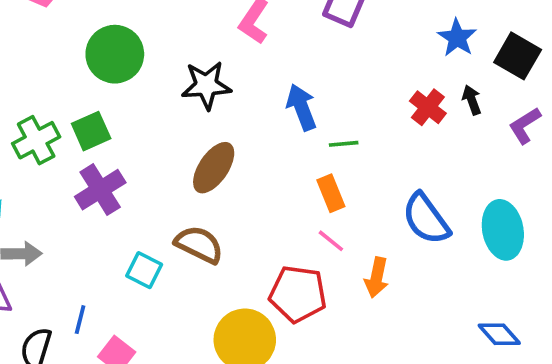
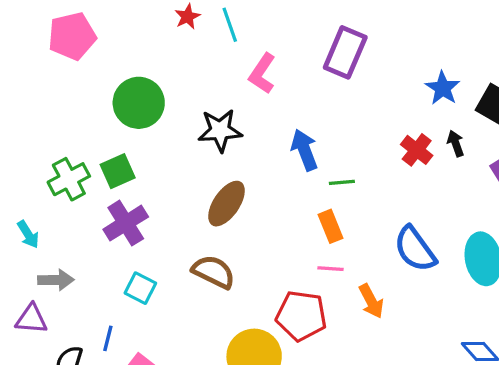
pink line: (331, 241) -> (331, 269), turned -35
cyan square: (144, 270) -> (140, 288), moved
orange arrow: (377, 277) -> (371, 301), turned -40

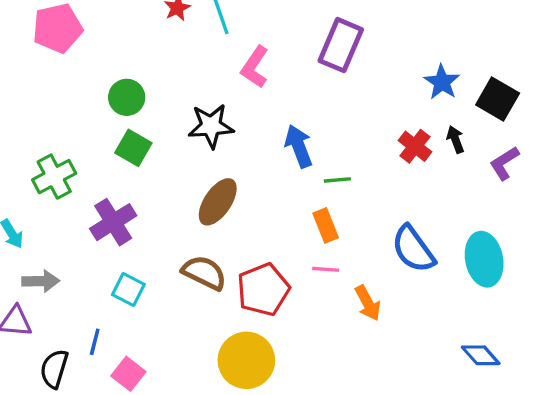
green circle: (139, 103) -> (127, 97), size x0.7
green square: (118, 171) -> (133, 148), moved, turned -36
red pentagon: (301, 316) -> (263, 290), moved, turned -30

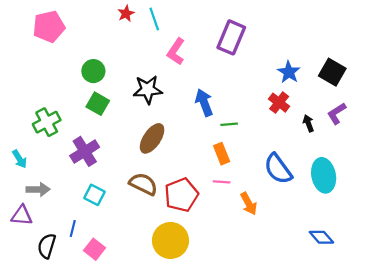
blue star: (442, 82) -> (289, 72), moved
black arrow: (455, 139) -> (308, 123), moved

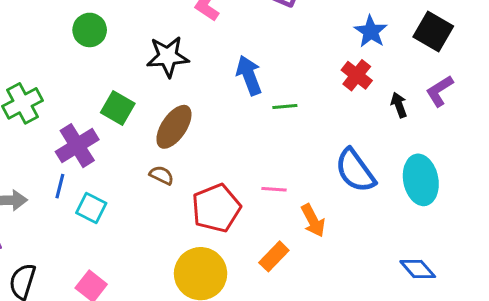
green square: (98, 104) -> (118, 108), moved
orange rectangle: (222, 154) -> (274, 256), moved, turned 66
brown semicircle: (143, 184) -> (161, 175), moved, size x0.6
blue line: (73, 229) -> (60, 186), moved

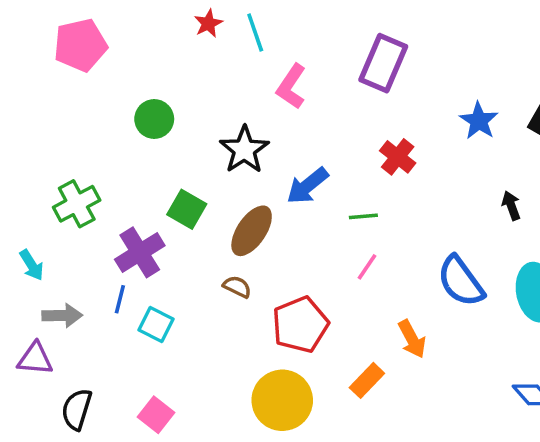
black star: (168, 57) -> (244, 150), turned -30
blue arrow: (249, 75) -> (307, 186), moved, turned -108
red cross: (357, 75) -> (398, 157), moved
green line: (285, 106) -> (363, 216), moved
pink line: (274, 189) -> (367, 267), moved, turned -60

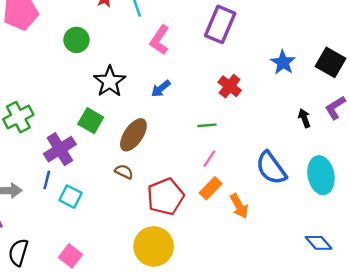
green circle: (154, 119) -> (76, 40), moved
black star: (244, 150) -> (110, 81), moved
blue arrow: (307, 186) -> (161, 89), moved, size x0.7
orange rectangle: (367, 380) -> (211, 188), moved

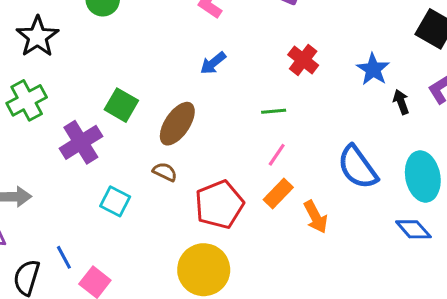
blue star: (283, 62) -> (373, 69), moved
black star: (110, 81) -> (37, 37), moved
blue line: (47, 180) -> (64, 257), moved, turned -42
cyan square: (71, 197) -> (115, 201), moved
blue diamond: (319, 243) -> (413, 229), moved

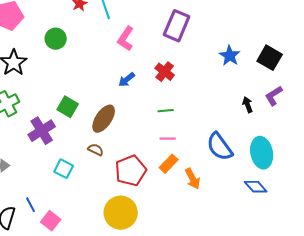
red cross: (303, 60) -> (165, 72), moved
blue star: (373, 69) -> (230, 56), moved
pink line: (277, 155) -> (168, 139), turned 56

